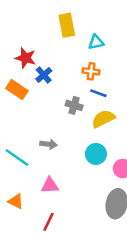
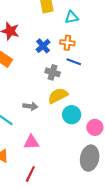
blue cross: (44, 75) -> (43, 46), moved
yellow semicircle: (103, 119) -> (58, 96), moved

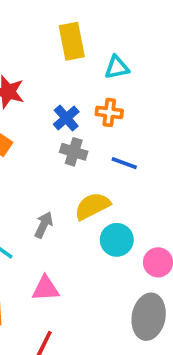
blue line: (74, 62) -> (124, 163), moved
gray cross: (53, 72) -> (74, 152), moved
gray arrow: (30, 106) -> (44, 225), turned -72

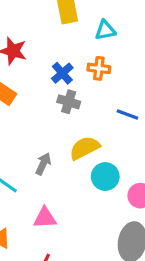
blue line: (124, 163) -> (127, 115), moved

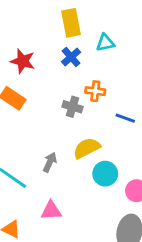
orange cross: (99, 68) -> (95, 91), moved
blue cross: (62, 73) -> (71, 57), moved

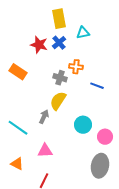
red star: (23, 61) -> (39, 45), moved
yellow semicircle: (87, 148) -> (58, 101), moved, turned -30

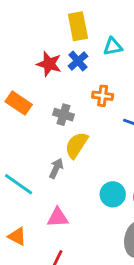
gray cross: (60, 78) -> (63, 115), moved
cyan circle: (83, 125) -> (113, 194), moved

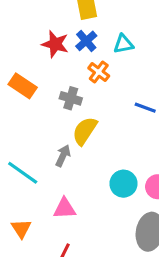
cyan triangle: (113, 47) -> (123, 44), moved
orange cross: (103, 96) -> (99, 72), moved, turned 30
orange triangle: (17, 236) -> (21, 229), turned 30

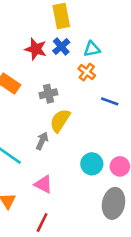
orange cross: (99, 72) -> (87, 72), moved
gray cross: (71, 98) -> (48, 94), turned -30
pink triangle: (65, 208) -> (43, 184), turned 30

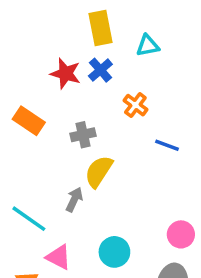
cyan triangle: (92, 49) -> (148, 46), moved
cyan circle: (92, 164) -> (114, 252), moved
pink triangle: (43, 184) -> (58, 257), moved

